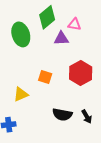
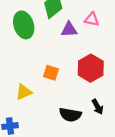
pink triangle: (75, 24) -> (92, 19), moved
black arrow: (87, 117) -> (98, 107), moved

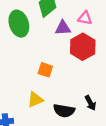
red hexagon: (91, 68) -> (83, 47), moved
yellow triangle: (24, 92) -> (35, 100), moved

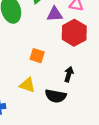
yellow triangle: (35, 100) -> (27, 85), turned 42
black arrow: (90, 103) -> (69, 74), moved, turned -136

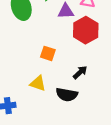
black arrow: (69, 74) -> (80, 72), turned 32

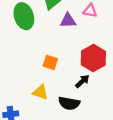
red hexagon: (86, 30) -> (93, 58), moved

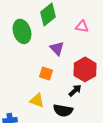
purple triangle: (68, 21) -> (57, 48), moved, turned 49

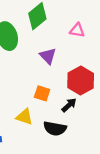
orange square: (46, 73) -> (42, 93), moved

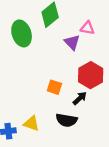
purple triangle: (48, 56) -> (72, 42), moved
yellow triangle: (25, 117) -> (31, 123), moved

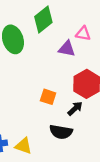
purple triangle: (72, 42) -> (67, 49), turned -35
yellow triangle: (31, 123) -> (23, 146), moved

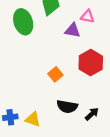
orange square: (48, 97) -> (55, 74), turned 32
black arrow: (75, 108) -> (92, 114), moved

